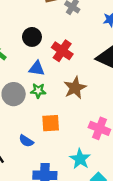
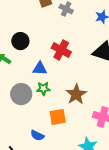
black circle: (32, 37) -> (20, 41), moved
brown star: (75, 88) -> (76, 94), moved

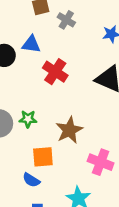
blue triangle: (40, 68) -> (31, 44), moved
blue semicircle: (37, 135) -> (31, 180), moved

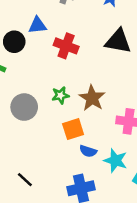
green star: (28, 119) -> (60, 95), moved
blue semicircle: (31, 180) -> (88, 151), moved

